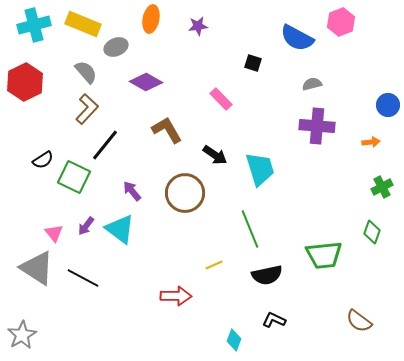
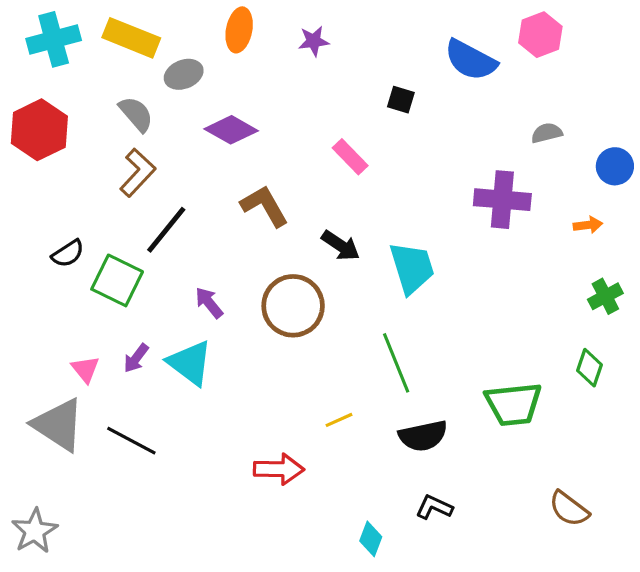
gray semicircle: (312, 84) -> (547, 133), moved

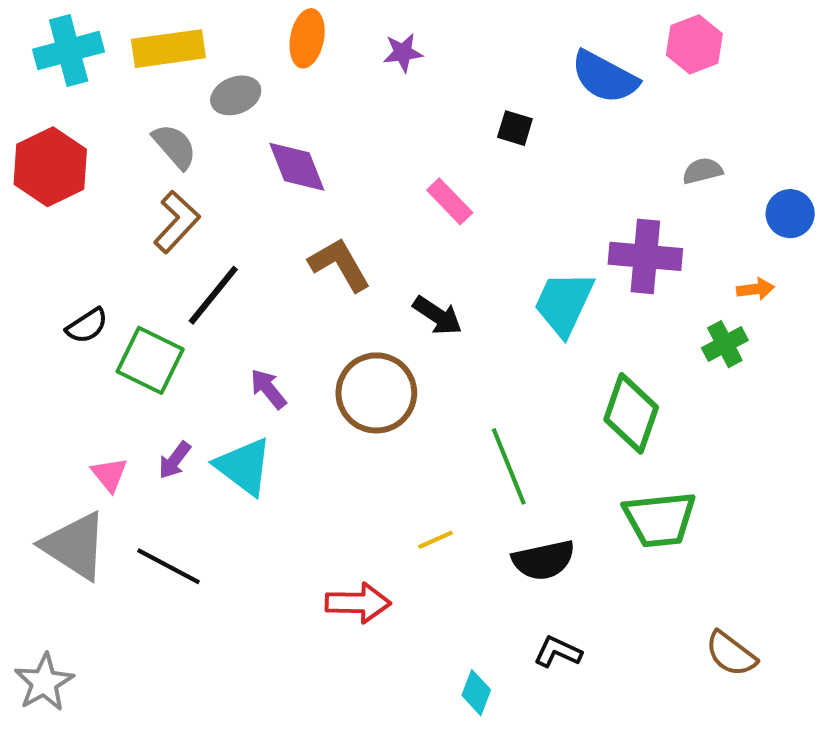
yellow rectangle: (131, 38) -> (168, 49), turned -30
purple diamond: (231, 130) -> (297, 167), turned 39
cyan trapezoid: (412, 268) -> (564, 303), moved, turned -138
green cross: (605, 296) -> (725, 344), moved
green diamond: (590, 368) -> (631, 413), moved, size x1.6

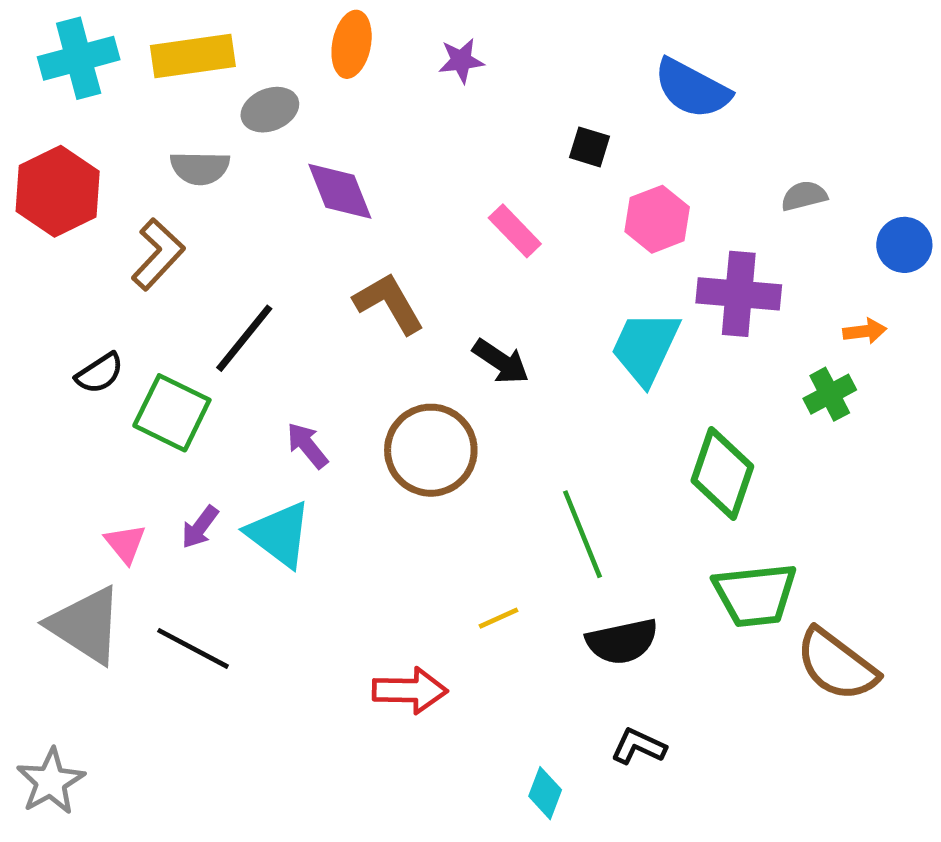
pink hexagon: (694, 44) -> (657, 219), moved
gray semicircle: (175, 146) -> (200, 168), turned 132
brown L-shape: (177, 222) -> (158, 254), moved
brown semicircle: (731, 654) -> (837, 665), moved, size x1.4

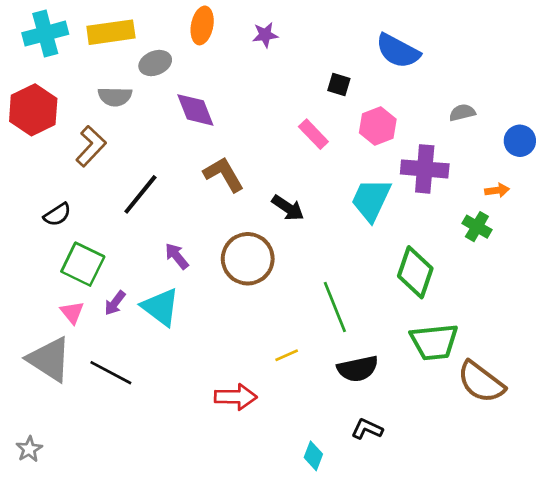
pink rectangle: (515, 231) -> (313, 134), moved
green cross: (830, 394) -> (477, 227), turned -32
green square: (172, 413) -> (83, 264), moved
gray star: (51, 781) -> (29, 449), size x0.7

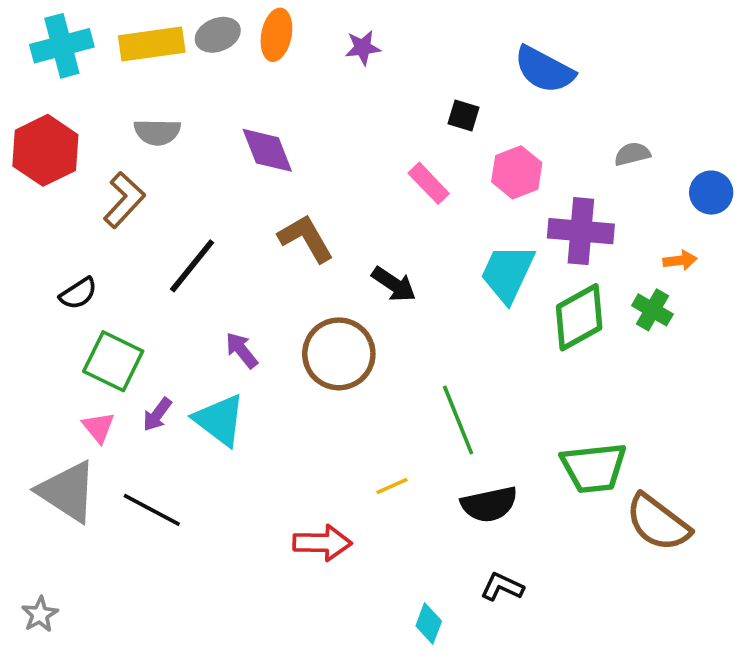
gray ellipse: (155, 63) -> (218, 35), moved
green diamond: (415, 272) -> (579, 317), moved, turned 42

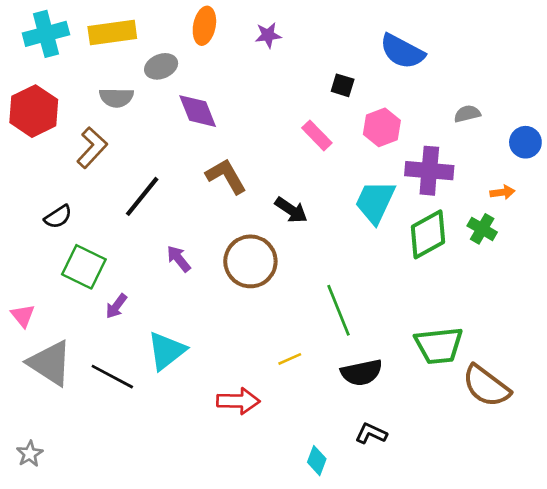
gray ellipse: (218, 35) -> (161, 66), moved
cyan triangle: (220, 420) -> (166, 351), moved, turned 45
pink triangle: (99, 427) -> (23, 316), moved

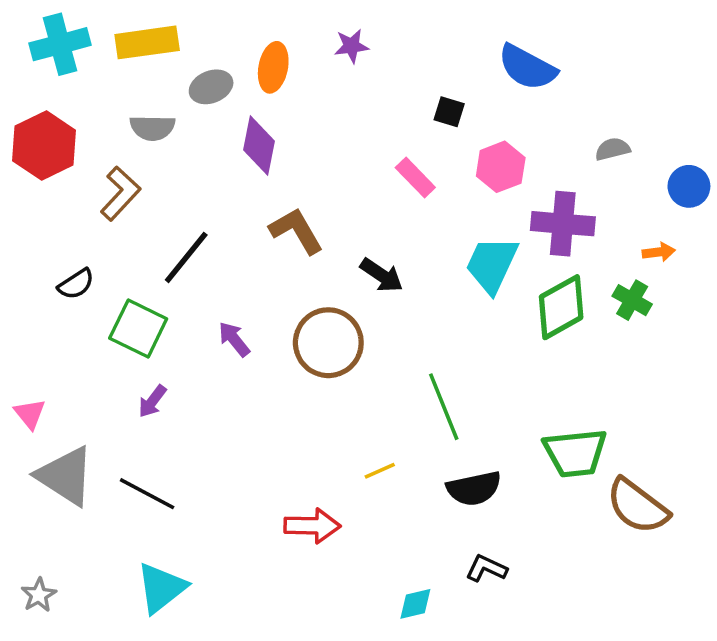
orange ellipse: (204, 26) -> (273, 67), moved
purple diamond: (198, 111) -> (259, 145), turned 33
green square: (84, 267) -> (138, 328), moved
cyan triangle: (166, 351) -> (161, 588), moved
cyan diamond: (317, 461) -> (415, 604), turned 56

